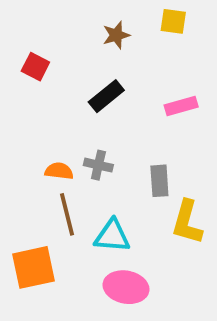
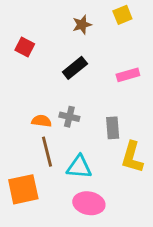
yellow square: (173, 21) -> (122, 15), turned -30

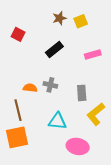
yellow square: (122, 15) -> (81, 21), moved
brown line: (47, 152) -> (18, 110), moved
yellow L-shape: (132, 157) -> (96, 114), turned 35
pink ellipse: (89, 203) -> (78, 146), moved

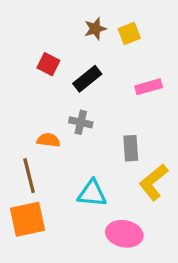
red square: (18, 34) -> (48, 64), moved
gray cross: (50, 85) -> (81, 122), moved

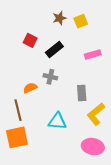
orange semicircle: (48, 140) -> (30, 88), turned -32
pink ellipse: (124, 234) -> (93, 147), moved

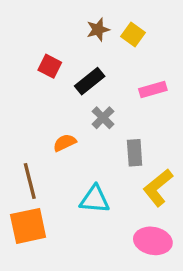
yellow square: (81, 21) -> (133, 35), turned -32
gray cross: (50, 77) -> (103, 118), moved, turned 32
orange semicircle: (30, 88) -> (65, 143), moved

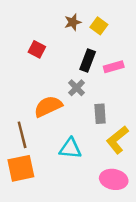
black rectangle: (90, 81) -> (88, 61), moved, turned -30
orange semicircle: (65, 143) -> (48, 106), size x1.6

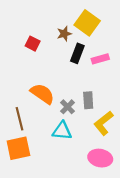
brown star: (73, 22) -> (64, 34), moved
yellow square: (99, 26) -> (87, 23), size x1.6
gray cross: (77, 88) -> (68, 107), moved
orange semicircle: (48, 106) -> (42, 94), turned 60

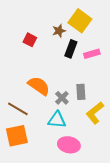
brown line: (20, 119) -> (18, 109), turned -45
pink ellipse: (100, 158) -> (69, 145), moved

